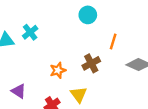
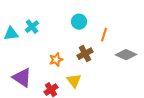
cyan circle: (88, 15) -> (79, 22), moved
purple triangle: (19, 91) -> (22, 78), size x1.5

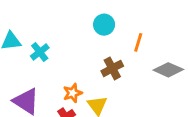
cyan cross: (32, 27) -> (40, 52), moved
orange star: (56, 60) -> (73, 93), moved

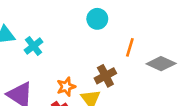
orange line: (138, 42) -> (130, 47), moved
brown cross: (112, 68) -> (105, 76), moved

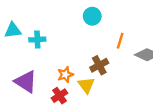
cyan cross: (34, 46) -> (37, 40), turned 35

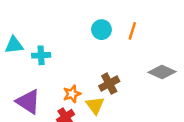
orange line: (120, 41) -> (132, 31), moved

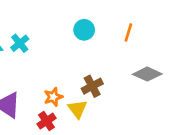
orange line: (132, 31) -> (128, 32), moved
cyan cross: (41, 55) -> (20, 43), moved, turned -36

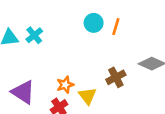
orange line: (128, 32) -> (116, 27), moved
brown cross: (92, 86) -> (116, 77), moved

